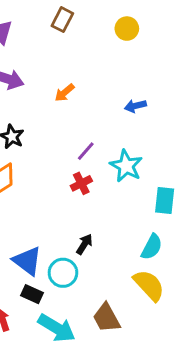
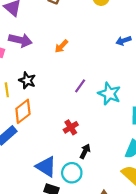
blue arrow: (135, 106) -> (123, 41), moved
red cross: (81, 183) -> (71, 127), moved

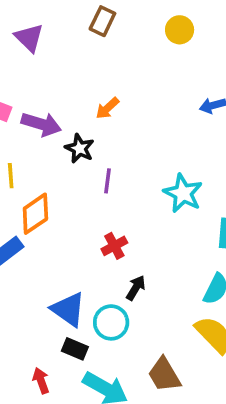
purple arrow: (20, 40) -> (41, 124), moved
black star: (27, 80) -> (80, 148), moved
purple line: (80, 86) -> (107, 181), moved, turned -32

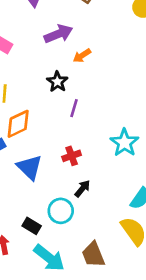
purple arrow: (41, 124) -> (58, 34), moved, turned -48
cyan star: (183, 193) -> (124, 143), moved
blue triangle: (68, 309) -> (29, 167), moved

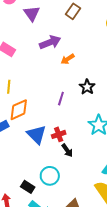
black star: (57, 82) -> (87, 87), moved
blue triangle: (29, 167) -> (37, 134), moved
black arrow: (82, 189) -> (67, 150), moved, turned 104

